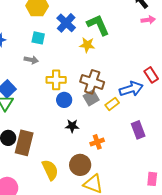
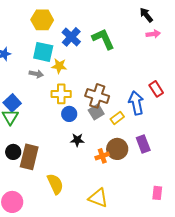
cyan square: (38, 38) -> (43, 52), size x1.5
yellow star: (87, 45) -> (59, 66), moved
blue arrow: (131, 89) -> (136, 103), turned -85
brown circle: (80, 165) -> (117, 149), moved

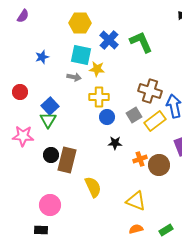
brown cross: (97, 96) -> (150, 91), moved
yellow rectangle: (117, 118) -> (155, 121), size x1.5
brown circle: (117, 149) -> (159, 165), moved

